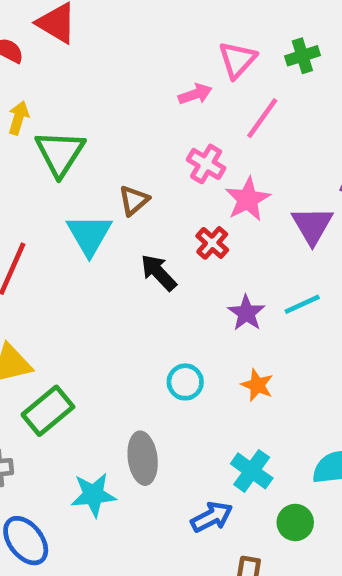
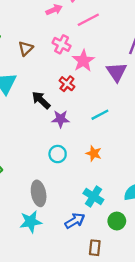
pink line: (262, 118) -> (88, 20), turned 30
brown triangle: (134, 200) -> (26, 48), moved
cyan line: (302, 304) -> (100, 115), moved
purple star: (246, 313) -> (61, 119), moved, turned -30
cyan star: (93, 495) -> (31, 222), moved

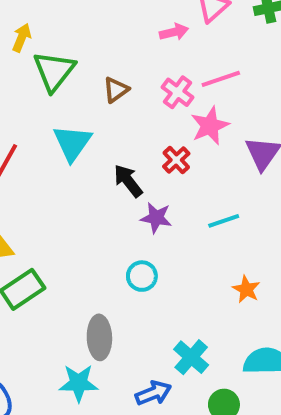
pink line: (88, 20) -> (221, 79), moved
orange star: (94, 153) -> (246, 289), moved

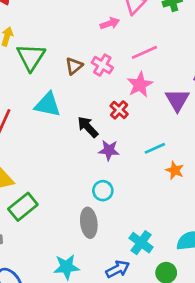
pink cross: (178, 92) -> (102, 65), moved
cyan triangle: (72, 143) -> (48, 105), turned -48
orange star: (246, 289) -> (175, 170), moved
gray ellipse: (99, 337) -> (89, 223), moved

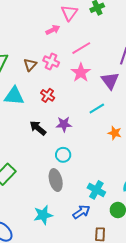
red cross: (119, 110) -> (48, 95), moved
black arrow: (88, 127) -> (38, 128), moved
cyan line: (155, 148) -> (97, 108), moved

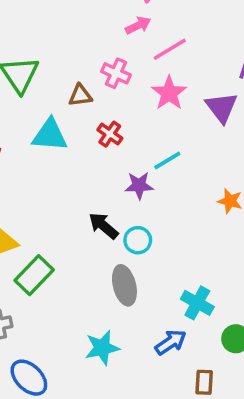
pink arrow: (53, 30) -> (138, 25), moved
brown triangle: (30, 65) -> (80, 95), moved, turned 40
cyan line: (97, 108) -> (167, 161), moved
black arrow: (38, 128) -> (103, 226), moved

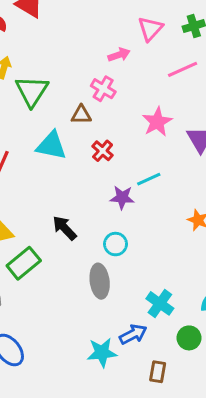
pink arrow: (138, 25) -> (119, 55), moved
pink line: (170, 49) -> (183, 69), moved
pink cross: (116, 73) -> (103, 89), moved
black arrow: (103, 226) -> (64, 228), moved
cyan star: (102, 348) -> (102, 353), moved

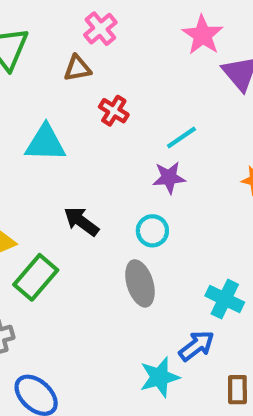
pink cross: (103, 89) -> (100, 29), turned 30
pink star: (157, 122) -> (203, 35), moved
cyan triangle: (51, 146) -> (45, 143), moved
purple star: (122, 198) -> (169, 178), moved

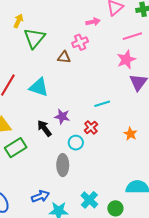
red cross: (114, 111) -> (91, 127), moved
purple star: (169, 178) -> (62, 117), moved
cyan cross: (225, 299) -> (89, 200), moved
blue arrow: (197, 346) -> (40, 196), moved

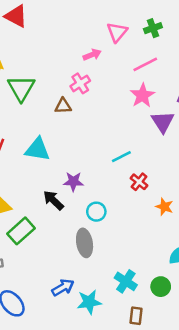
red cross: (91, 127) -> (139, 182), moved
orange star: (130, 134) -> (164, 207), moved

